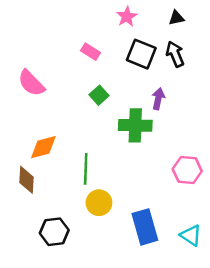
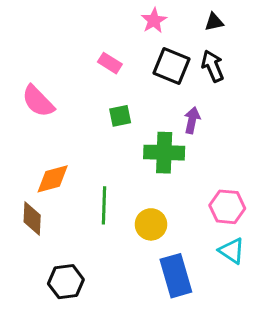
green square: (99, 95) -> (120, 116), turned 30
yellow circle: (99, 203) -> (151, 224), moved
cyan triangle: (191, 235) -> (232, 251), moved

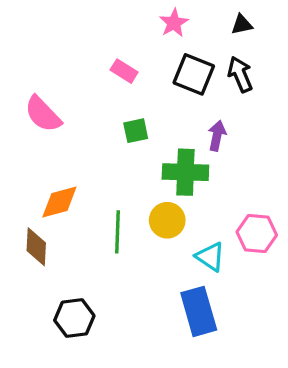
yellow circle: (151, 224) -> (167, 220), moved
cyan triangle: (232, 251) -> (210, 257), moved

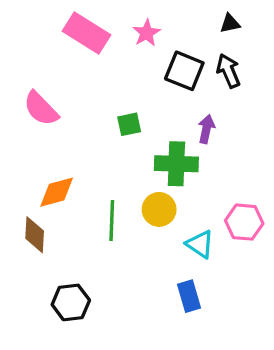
pink star: (174, 23) -> (146, 33), moved
pink rectangle: (124, 71) -> (87, 33), moved, size x1.8
blue rectangle: (199, 311) -> (189, 296), size x0.7

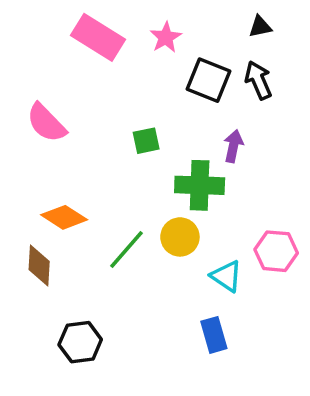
orange diamond: (57, 192) -> (64, 217), turned 48
green line: (112, 220) -> (126, 249), turned 39

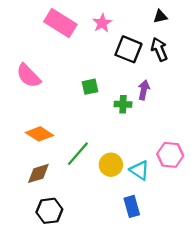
green cross: (200, 185) -> (123, 104), moved, size x0.6
yellow circle: (180, 237) -> (111, 165), moved
brown diamond: (39, 265) -> (38, 173), moved, turned 70

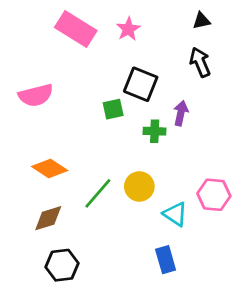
black square: (128, 49) -> (141, 84), moved
pink semicircle: (28, 76) -> (36, 95), turned -60
yellow circle: (111, 165) -> (139, 186), moved

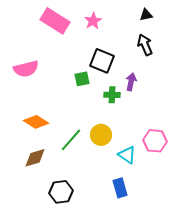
black hexagon: (62, 265) -> (61, 192), moved

